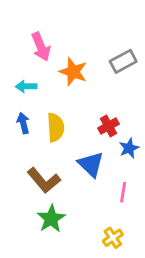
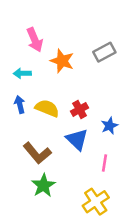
red cross: (108, 126) -> (80, 109), moved
yellow semicircle: (56, 128) -> (47, 108), turned -65
yellow cross: (113, 238) -> (96, 202), size x1.5

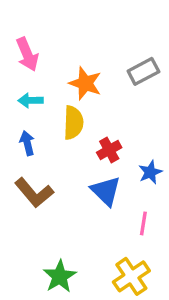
pink arrow: (35, 40) -> (27, 54), moved
yellow semicircle: (47, 108) -> (73, 123), moved, turned 70
brown L-shape: (37, 153) -> (34, 193), moved
green star: (43, 185) -> (60, 276), moved

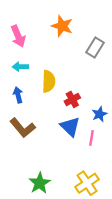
gray rectangle: (143, 71) -> (95, 47), turned -30
orange star: (85, 83) -> (62, 26), moved
pink line: (143, 223) -> (92, 138), moved

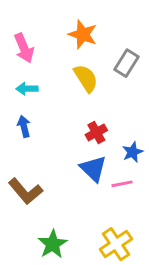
yellow semicircle: (49, 81) -> (86, 78), moved, turned -35
brown L-shape: (23, 128) -> (25, 191), moved
pink line: (92, 138) -> (122, 184), turned 70

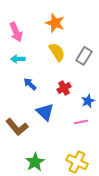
gray rectangle: (126, 63) -> (84, 56), moved
blue arrow: (24, 126) -> (30, 84), moved, turned -32
blue triangle: (93, 169) -> (45, 112), moved
yellow cross: (116, 244) -> (77, 162), turned -30

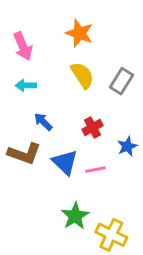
pink line: (81, 122) -> (95, 170), moved
brown L-shape: (17, 127) -> (24, 154), moved, turned -30
green star: (35, 162) -> (75, 216), moved

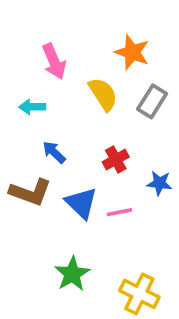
orange star: (79, 33) -> (132, 52), moved
pink arrow: (23, 46) -> (54, 61), moved
blue star: (127, 146) -> (159, 183), turned 30
green star: (75, 216) -> (72, 274), moved

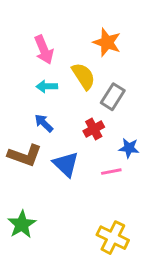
gray rectangle: (152, 101) -> (113, 97), moved
cyan arrow: (32, 107) -> (47, 86), moved
pink line: (119, 212) -> (111, 172), moved
green star: (72, 274) -> (22, 224), moved

